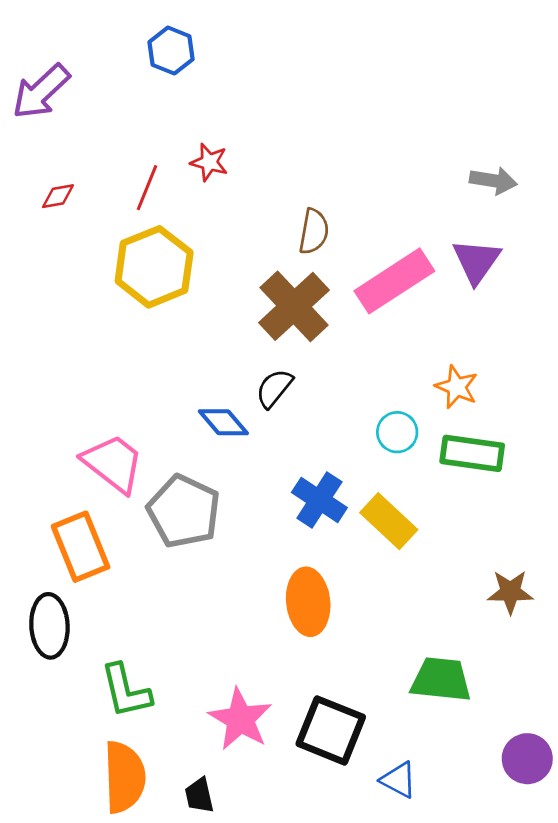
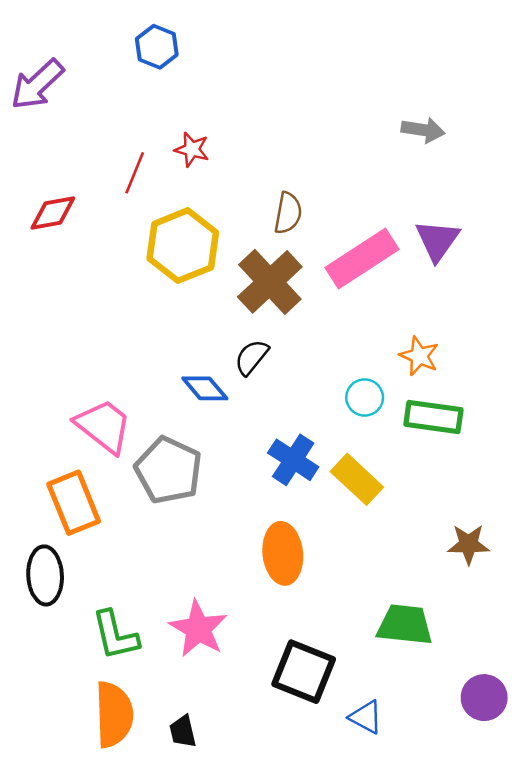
gray arrow: (493, 181) -> (423, 130), moved
red diamond: (58, 196) -> (53, 213), moved, size x1.5
yellow hexagon: (154, 267) -> (183, 246), moved
pink star: (240, 719) -> (198, 629), moved

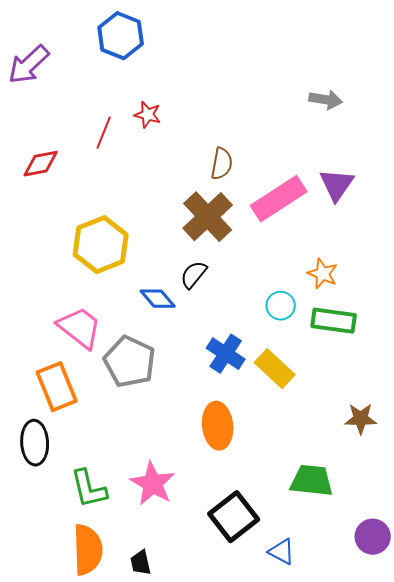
blue hexagon: (157, 47) -> (121, 36), size x1.4
yellow hexagon: (183, 246) -> (101, 245), moved
black square: (304, 672) -> (234, 517), turned 30

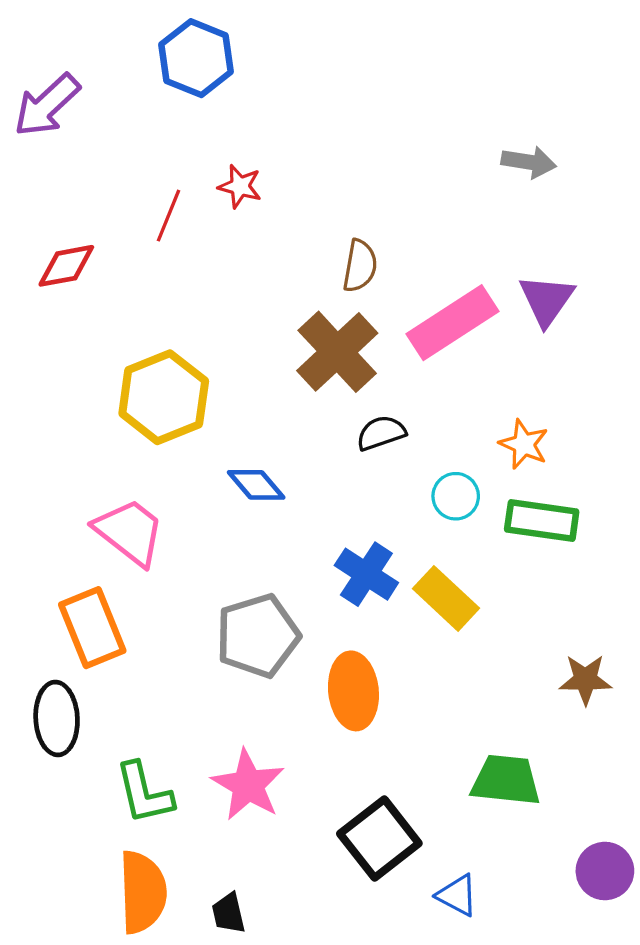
black semicircle: (194, 275) -> (381, 433), moved, turned 32
gray pentagon: (130, 362) -> (258, 636), moved, turned 30

